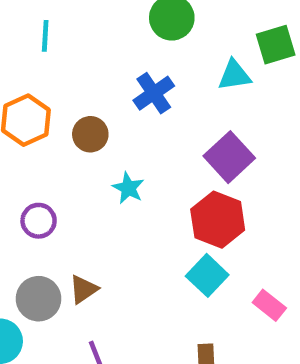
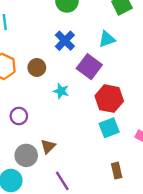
cyan triangle: (234, 75) -> (107, 39), moved
purple square: (229, 157) -> (89, 67), moved
cyan square: (207, 275) -> (109, 128), turned 36

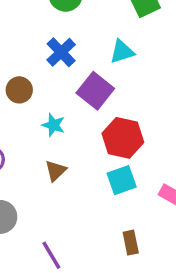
brown triangle: (48, 146) -> (56, 171), moved

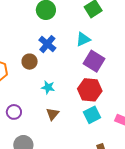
brown circle: (19, 90) -> (30, 62), moved
purple square: (95, 91) -> (94, 61), moved

